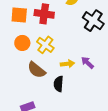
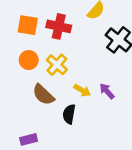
yellow arrow: (67, 64) -> (82, 90), turned 32

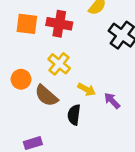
orange circle: (29, 60) -> (21, 79), moved
purple arrow: (107, 91) -> (112, 101), moved

